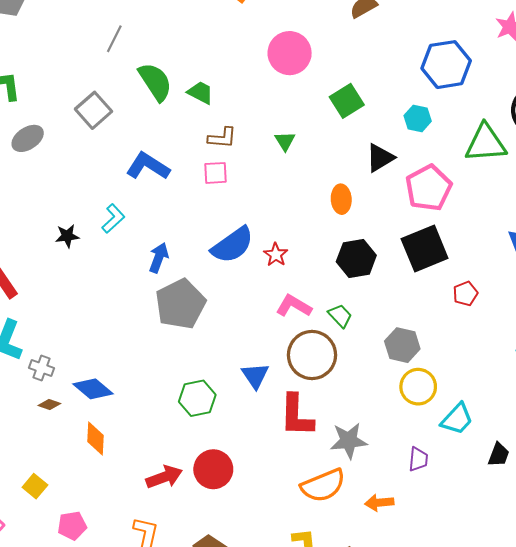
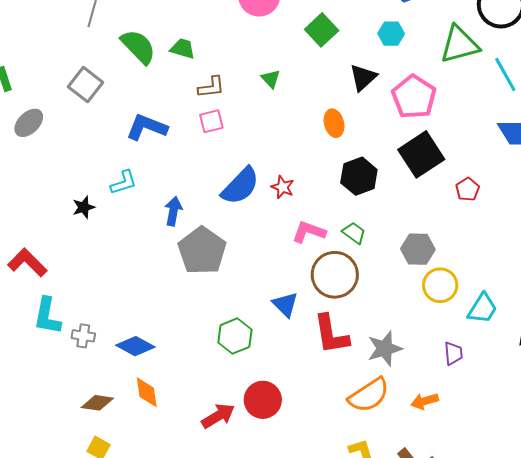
cyan L-shape: (113, 218) -> (124, 183), turned 36
brown diamond: (49, 405) -> (97, 403), moved, size x1.5

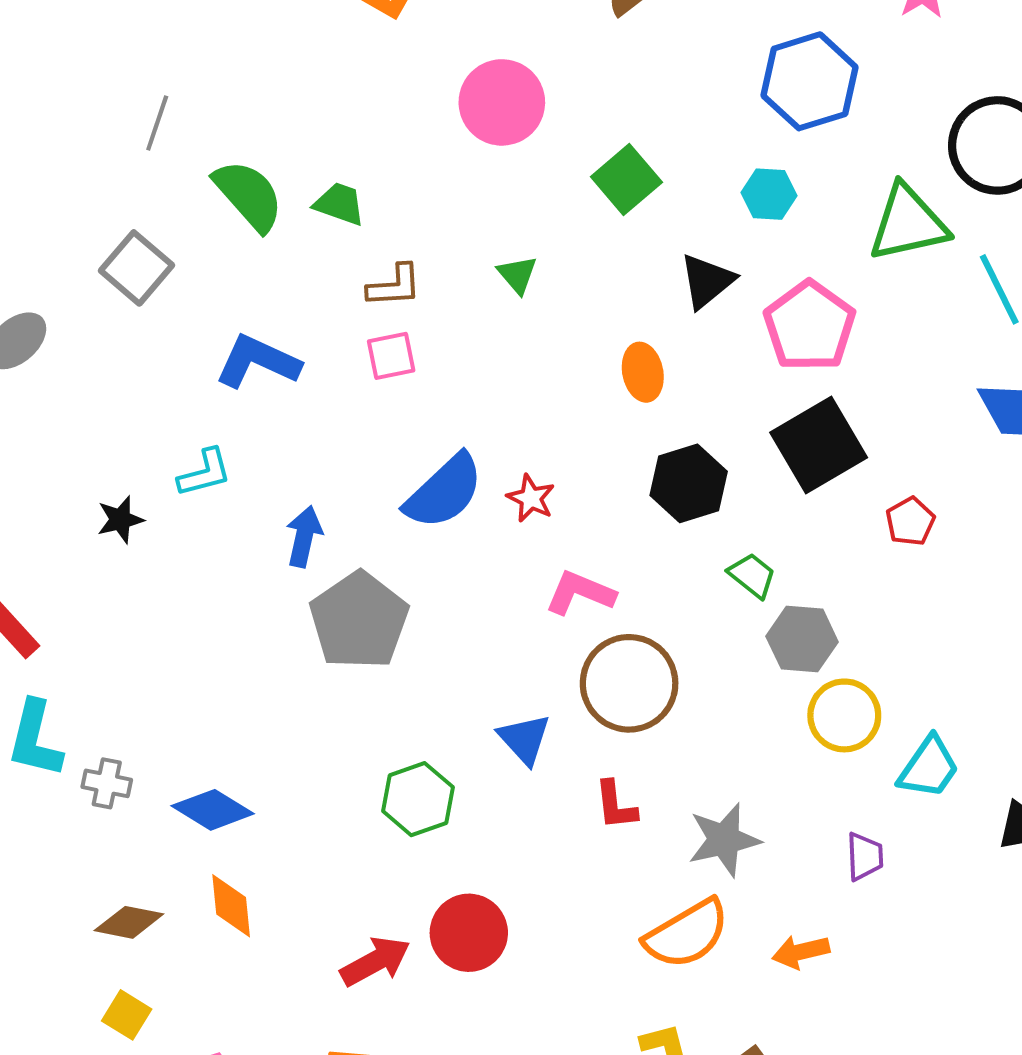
green trapezoid: (354, 233) -> (752, 575), moved
red L-shape: (331, 334) -> (616, 805), size x0.6

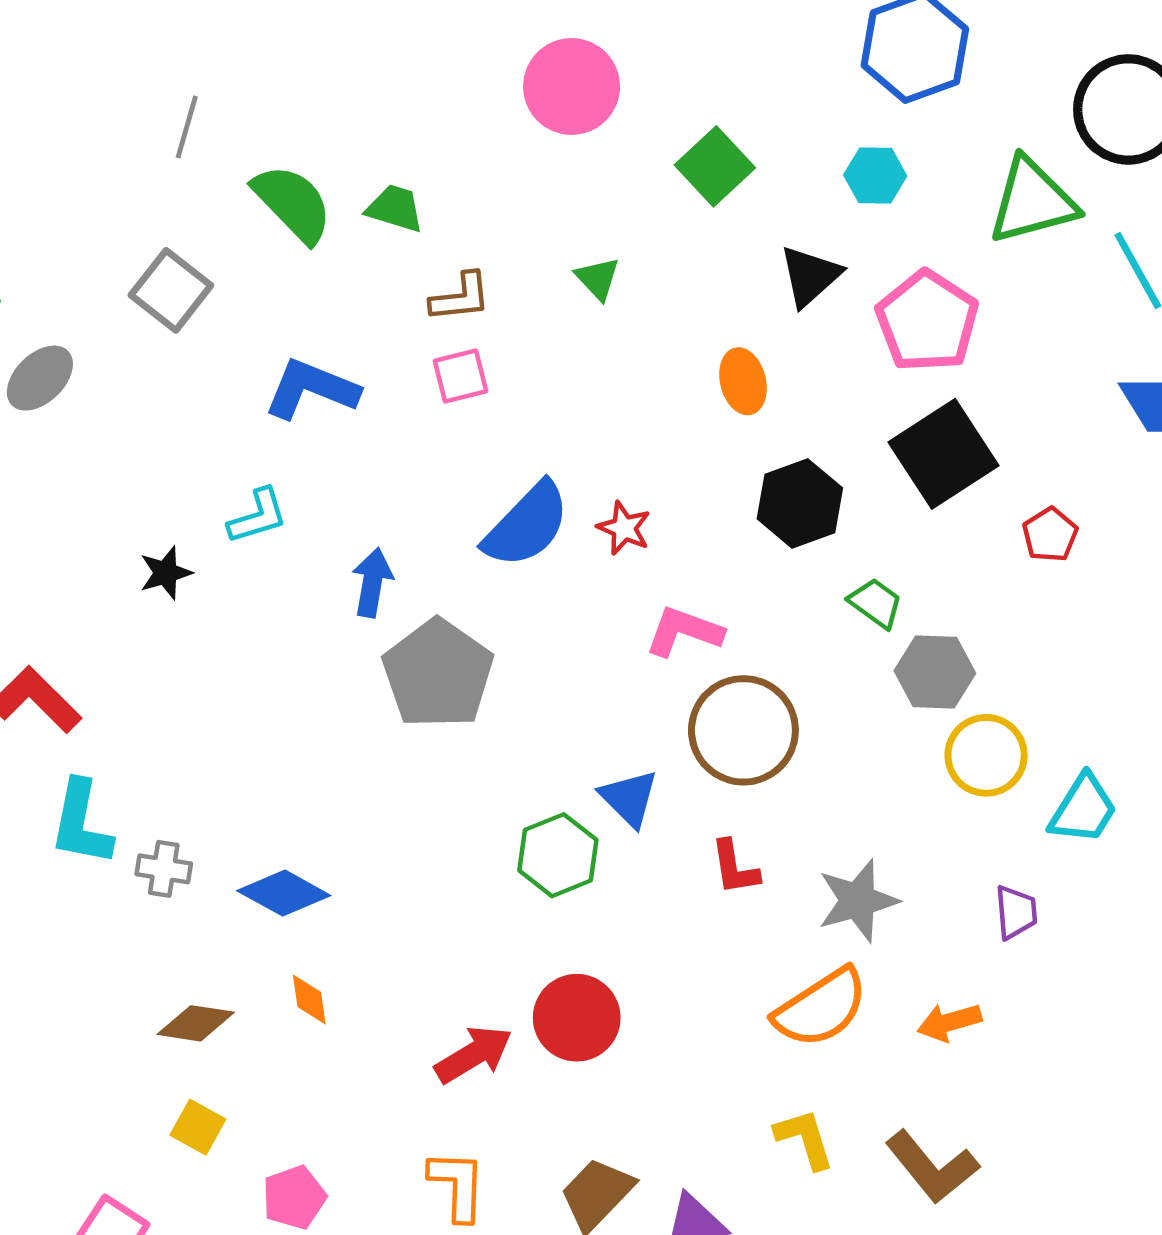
green hexagon: (418, 799) -> (558, 855), moved
orange diamond: (231, 906) -> (309, 999), size x0.7

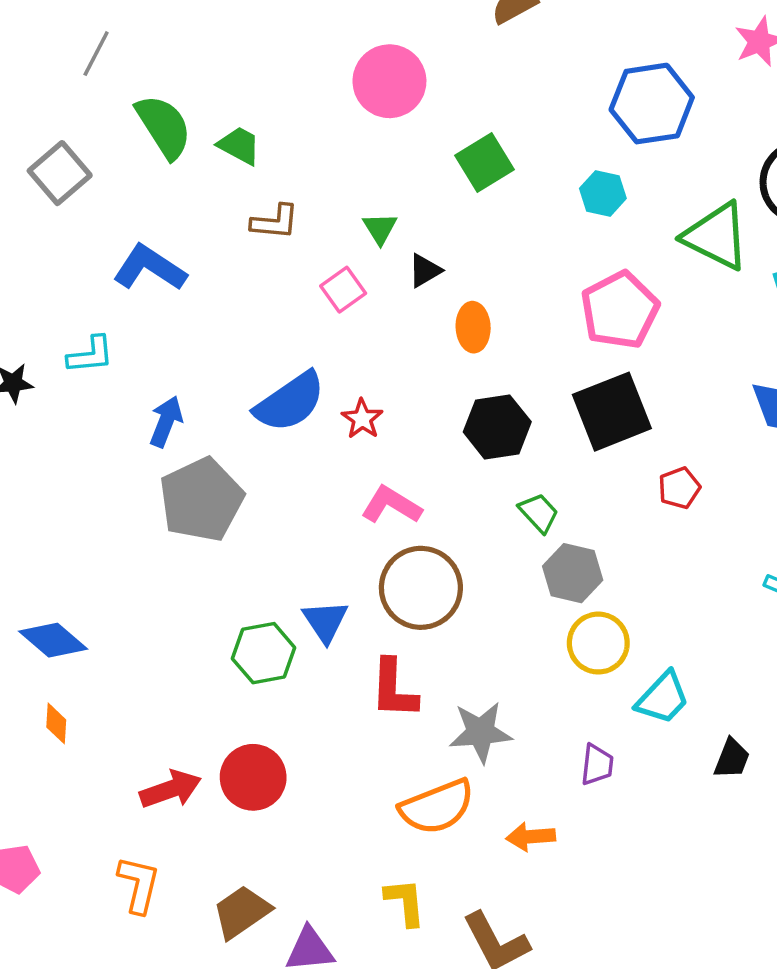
green triangle: (1032, 201) -> (716, 236), turned 30
black triangle: (810, 276) -> (425, 271), moved, size x0.7
pink square: (460, 376) -> (343, 290), moved, turned -33
red L-shape: (735, 867) -> (394, 689), size x1.4

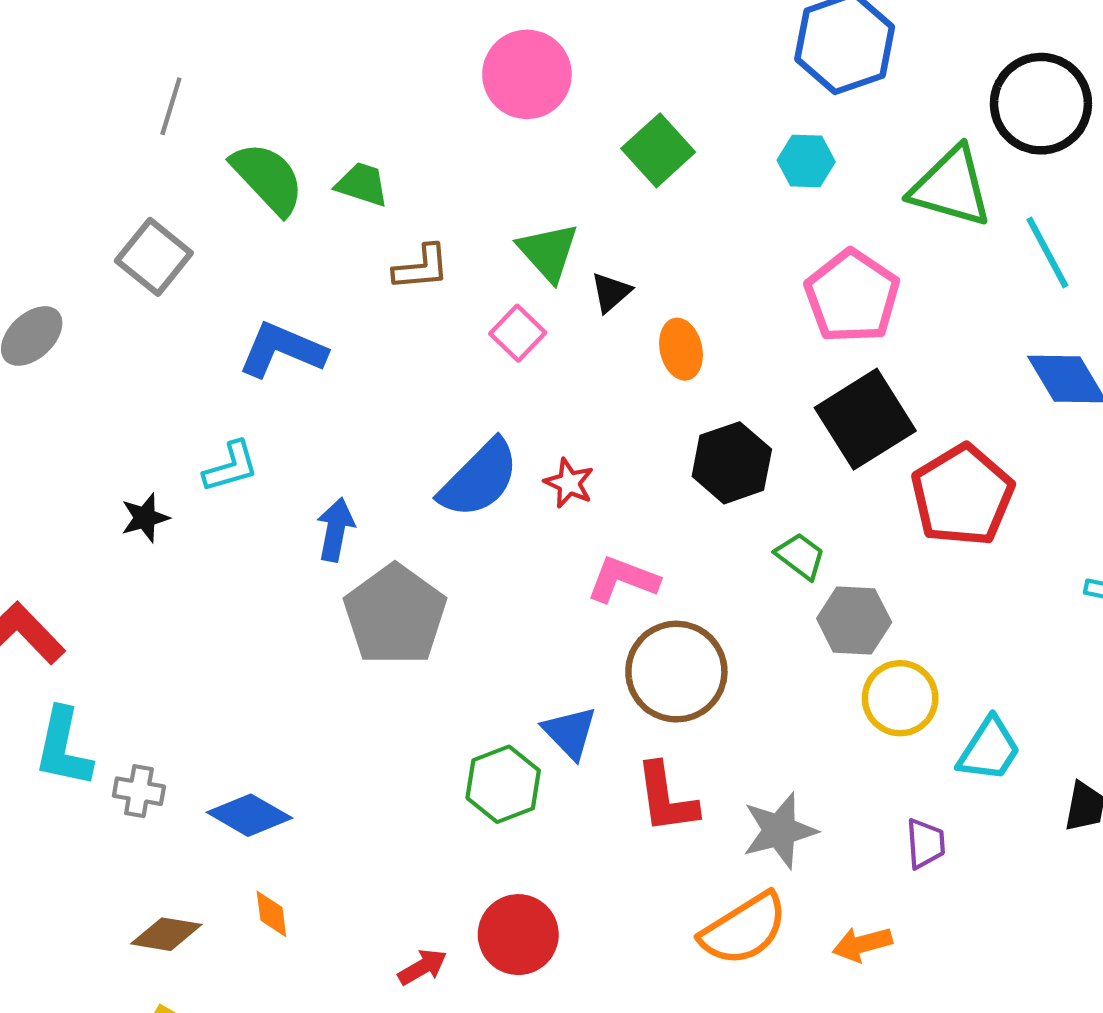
green triangle: (380, 228) -> (548, 252), size x1.5
red pentagon: (679, 488) -> (962, 495), size x2.0
red arrow: (171, 789) -> (422, 967), size x0.7

